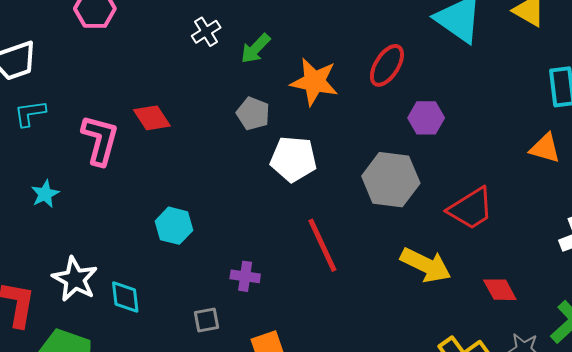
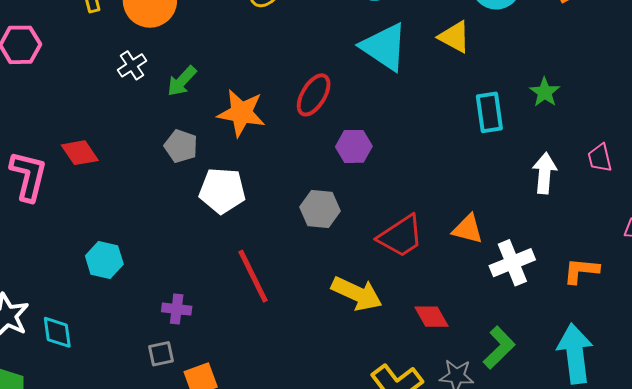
orange triangle: (545, 148) -> (468, 229), moved
gray hexagon: (391, 180) -> (320, 209), size x0.7
gray square: (207, 320) -> (161, 354), moved

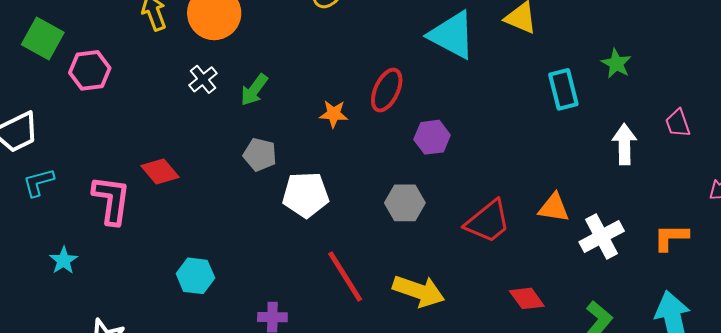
orange star: (241, 113) -> (334, 114), moved, size x0.6
yellow arrow: (357, 294) -> (419, 291), moved

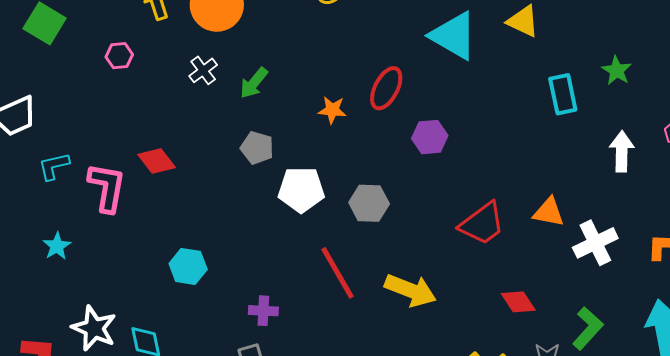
pink hexagon: (90, 70) -> (119, 56), moved, size x0.7
cyan L-shape: (39, 182) -> (54, 166), moved
gray hexagon: (405, 203) -> (369, 203), moved

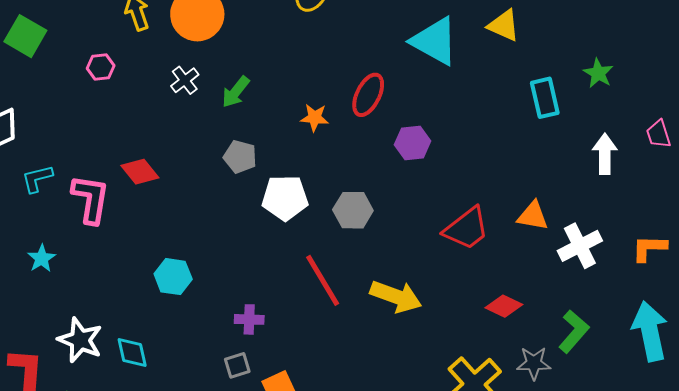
red diamond: (518, 302) -> (504, 306), turned -30

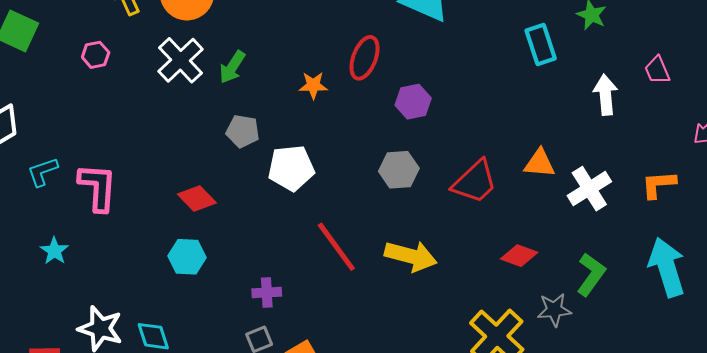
white cross: (185, 80) -> (181, 60), size x1.6
red diamond: (140, 172) -> (197, 198), moved
gray hexagon: (353, 210) -> (399, 170), moved

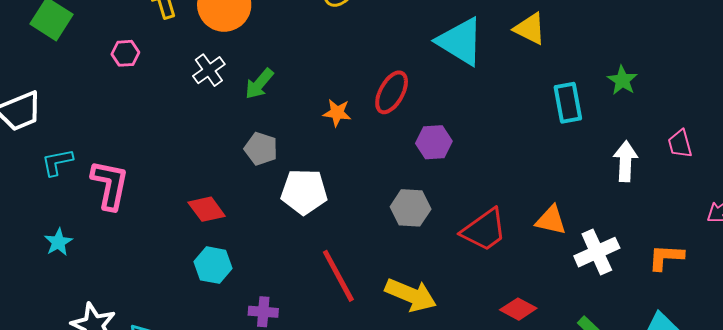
white cross: (181, 60) -> (209, 70), size x0.7
cyan hexagon: (187, 257) -> (213, 265), moved

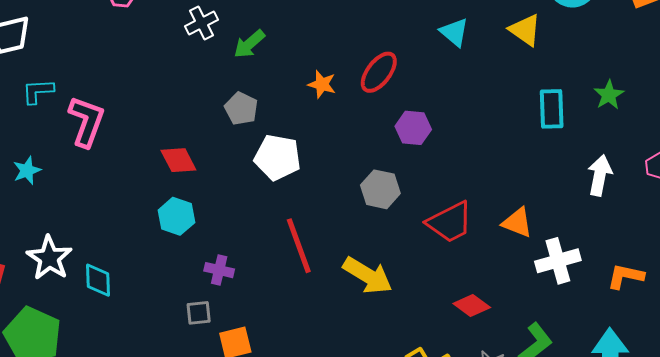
cyan triangle: (460, 42) -> (454, 32), size x0.6

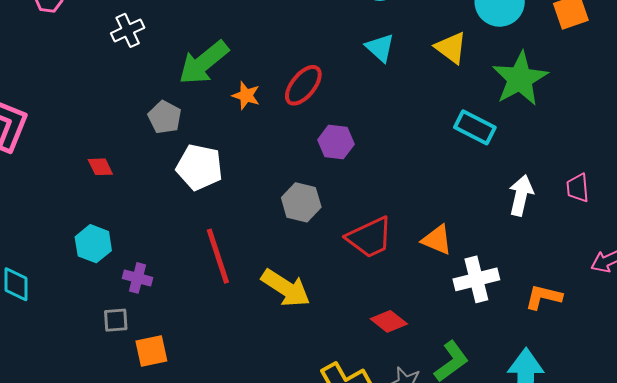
green arrow: (249, 44) -> (204, 63), moved, size x1.6
green star: (609, 95) -> (520, 79), moved, size x1.8
cyan rectangle: (552, 109) -> (475, 127), turned -63
red diamond: (178, 160) -> (100, 167), size x0.7
cyan hexagon: (176, 216) -> (93, 244), moved

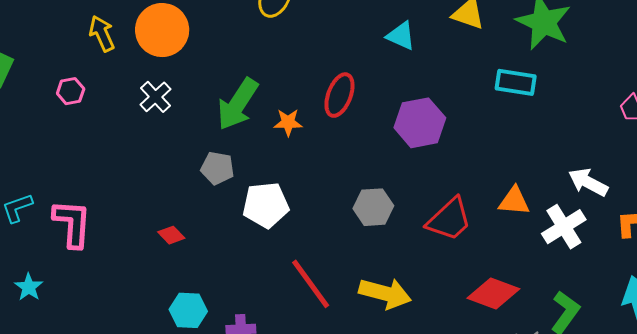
purple hexagon: (336, 142) -> (420, 123), moved, size x1.4
white arrow: (521, 195) -> (588, 182), moved, turned -57
red diamond: (389, 321) -> (493, 293), size x1.4

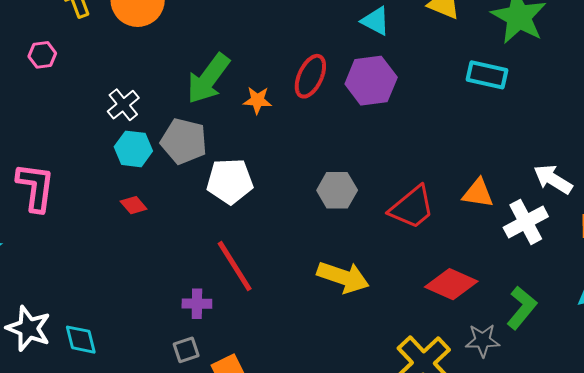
white cross: (155, 97) -> (123, 105), moved
purple hexagon: (420, 123) -> (371, 81), moved
gray pentagon: (217, 168) -> (184, 141), size x1.4
red line: (311, 284) -> (235, 266), moved
cyan hexagon: (188, 310) -> (133, 149), moved

